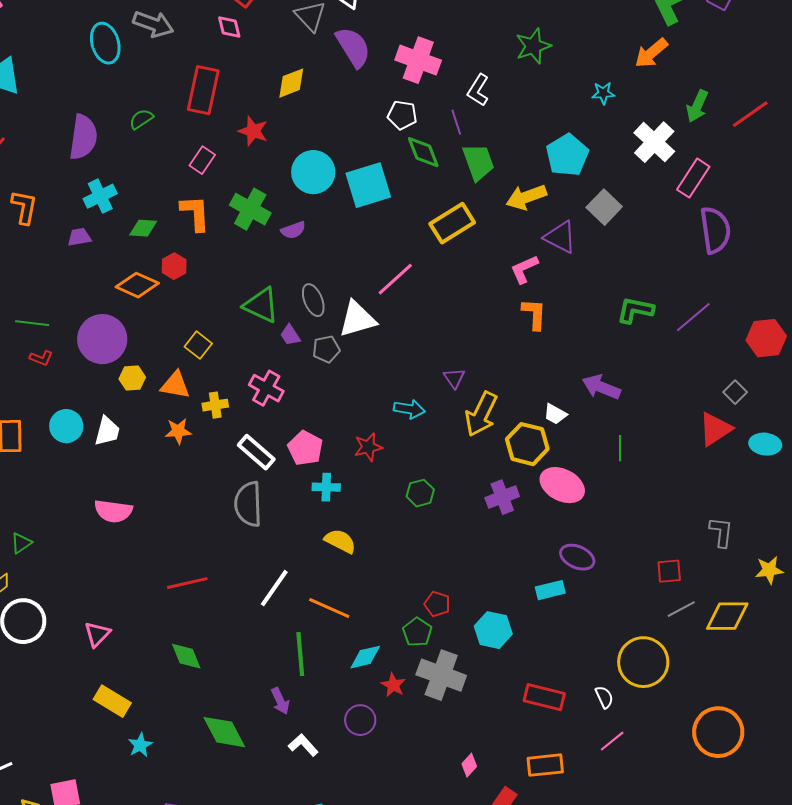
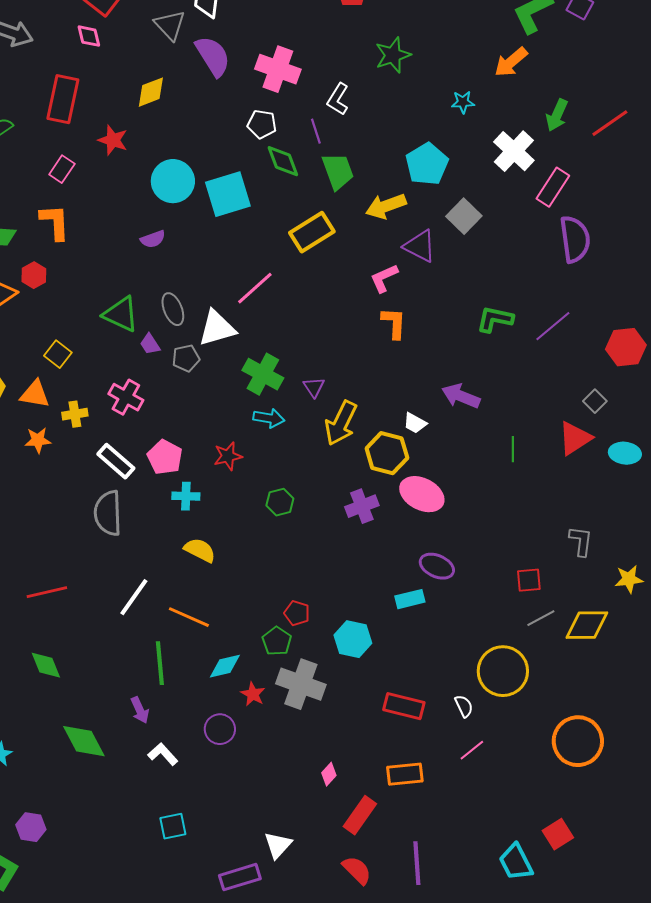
green cross: (250, 209) -> (263, 374), moved
green line: (620, 448) -> (513, 449), moved

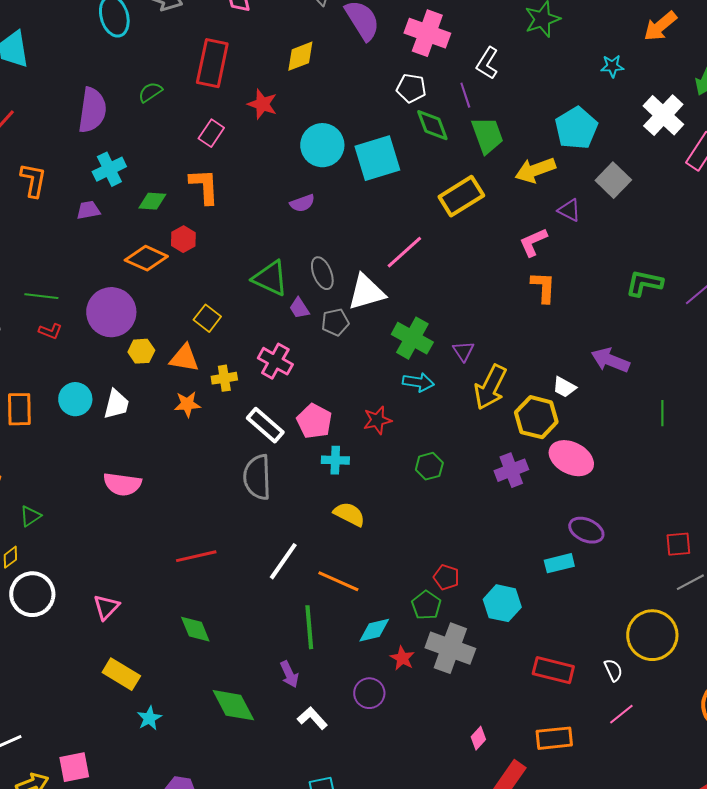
purple triangle: (420, 246) -> (569, 210), size x0.7

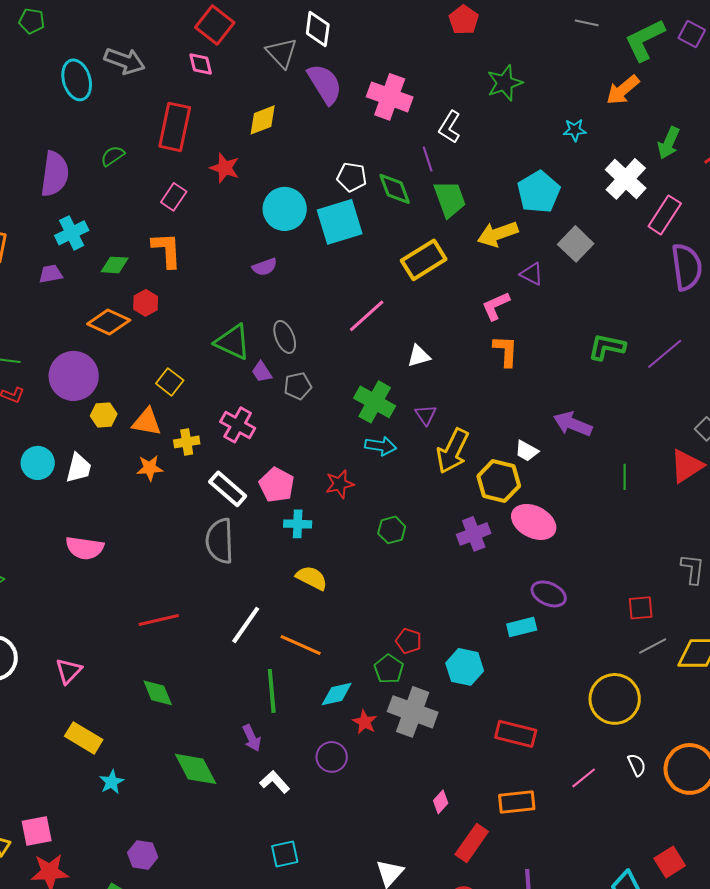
white pentagon: (411, 88) -> (352, 177), moved
white triangle: (366, 292) -> (419, 356), moved, size x0.6
white semicircle: (613, 670) -> (637, 765), moved

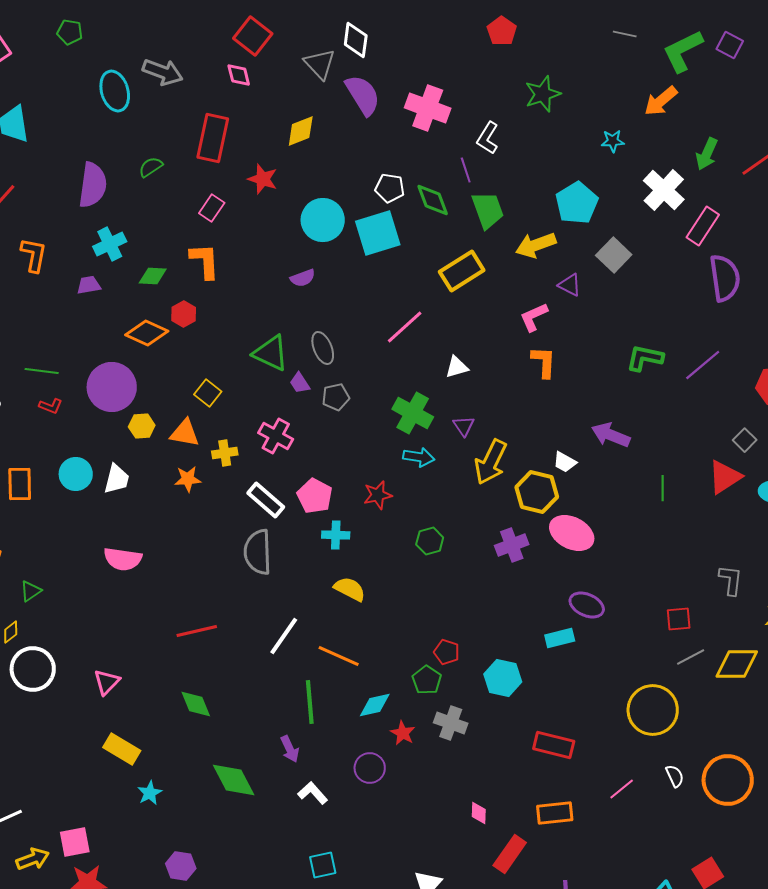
gray cross: (413, 712) -> (451, 723), size x0.7
pink diamond: (441, 802) -> (479, 813), turned -40

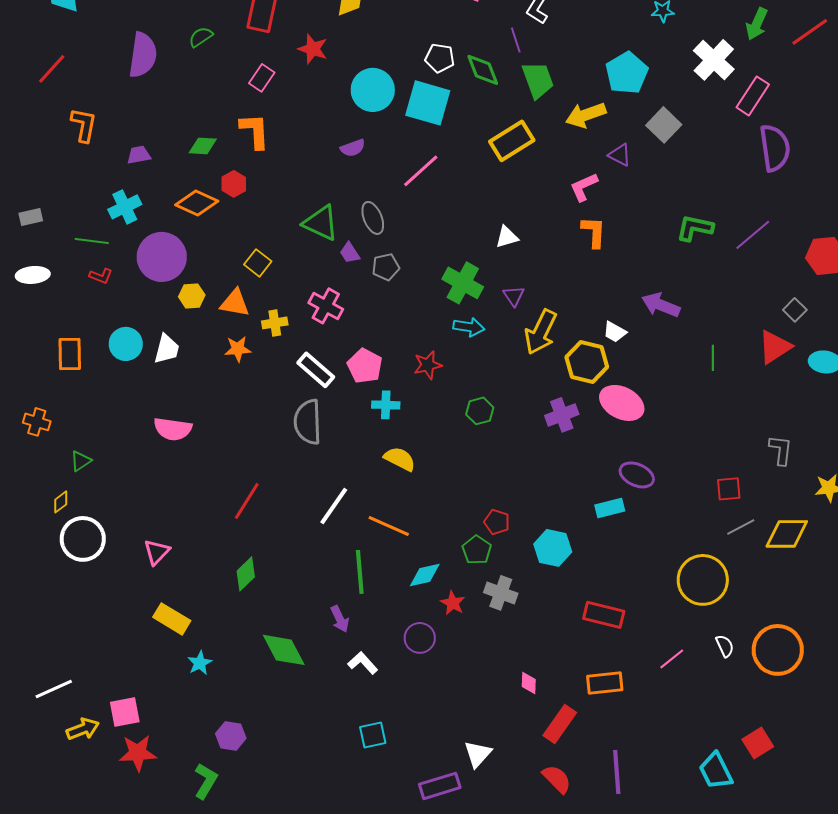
cyan square: (378, 233) -> (428, 103), turned 33
cyan cross: (110, 244) -> (125, 207), moved
pink line: (405, 327) -> (421, 171), moved
red line: (197, 631) -> (247, 501), turned -45
green diamond: (196, 704) -> (246, 574), turned 68

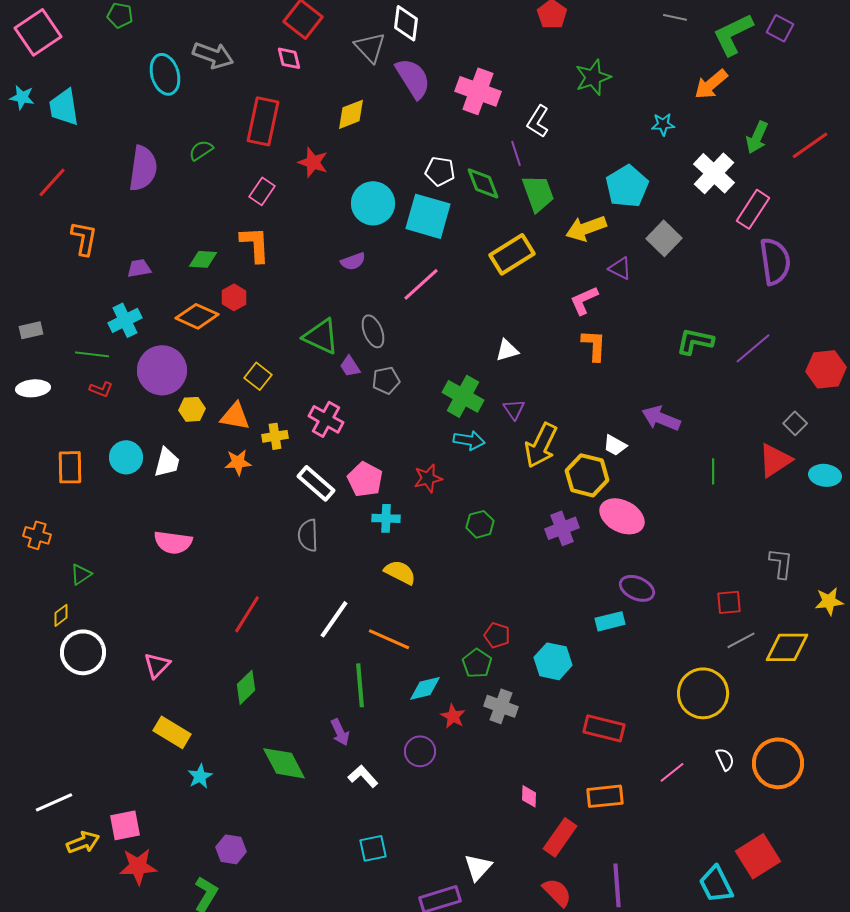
gray semicircle: (308, 422) -> (308, 535), size x0.7
red square: (758, 743) -> (758, 856), size x1.4

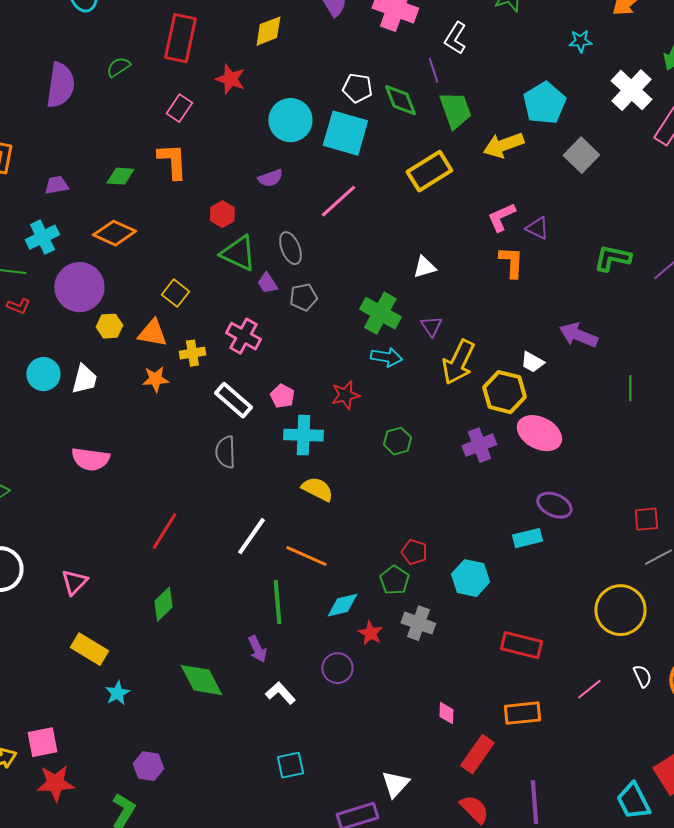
purple triangle: (620, 268) -> (537, 228), moved
red hexagon: (234, 297) -> (222, 214), moved
pink pentagon: (365, 479) -> (282, 396), size x0.7
cyan cross: (386, 518) -> (303, 435), size x1.4

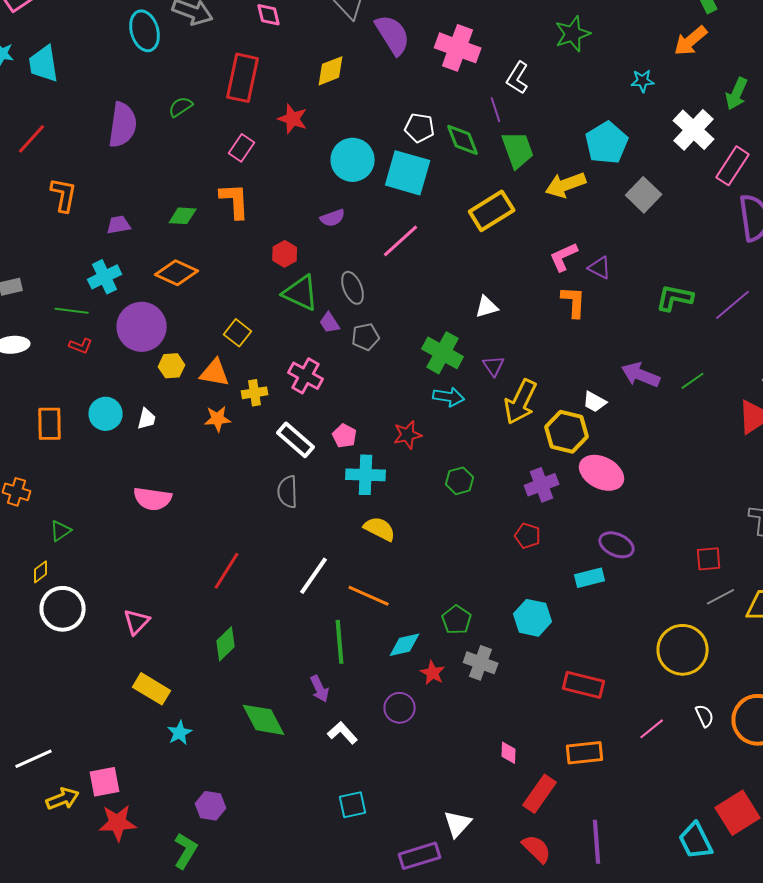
white trapezoid: (84, 379) -> (147, 419), size x0.7
green line: (630, 388) -> (693, 381), moved, turned 55
red pentagon: (414, 552) -> (528, 536), moved

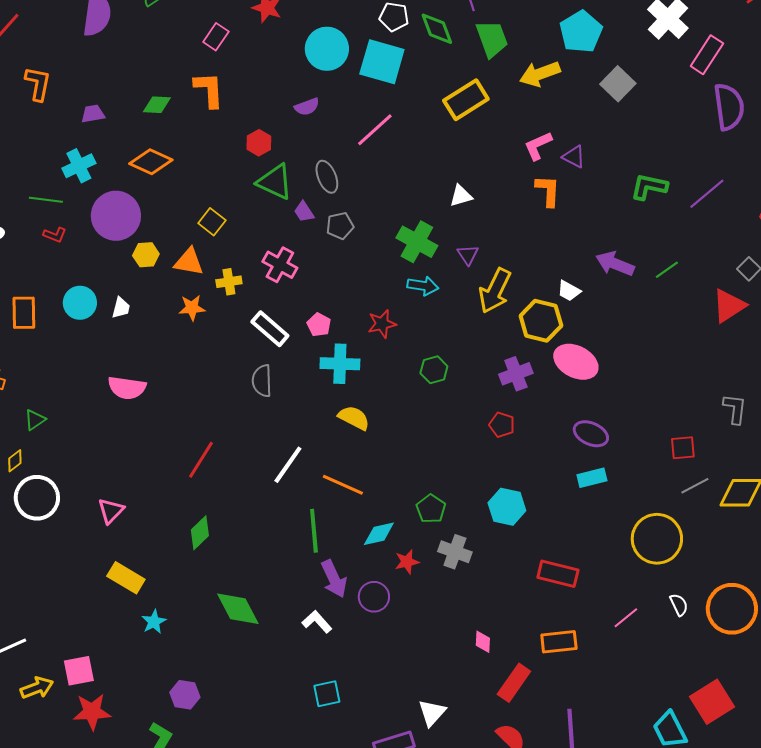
cyan rectangle: (590, 578) -> (592, 478), moved
red star: (433, 673) -> (407, 562), turned 30
purple arrow: (320, 689) -> (334, 579), moved, size x1.4

